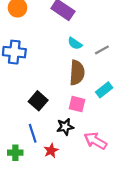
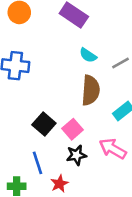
pink square: (77, 104) -> (72, 129), moved, turned 35
pink arrow: (95, 141) -> (113, 149), moved

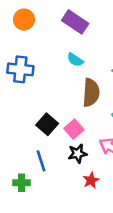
cyan semicircle: (88, 55) -> (75, 60), moved
red star: (59, 184) -> (91, 180), moved

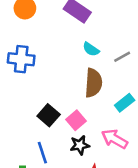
cyan semicircle: (75, 60) -> (91, 49), moved

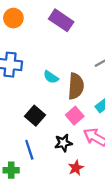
cyan semicircle: (91, 49) -> (51, 77), moved
pink square: (76, 120) -> (75, 116), moved

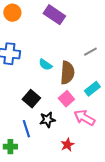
black star: (63, 143) -> (47, 120), moved

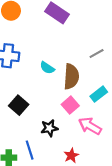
black square: (31, 99) -> (19, 105), moved
blue line: (26, 129) -> (30, 150), moved

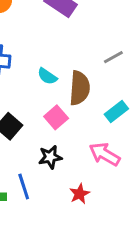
pink square: (70, 105) -> (56, 117), moved

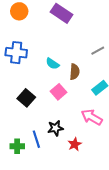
brown semicircle: (80, 88) -> (75, 72), size x0.7
black star: (50, 157) -> (55, 128), moved

